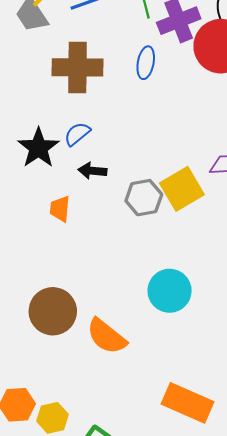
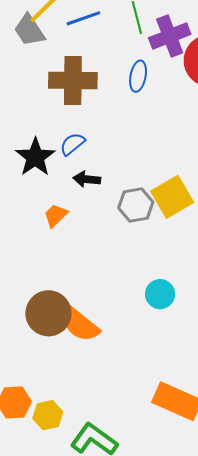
orange trapezoid: (60, 209) -> (56, 215), turned 40
cyan circle: (170, 291) -> (160, 294), size x0.7
orange semicircle: (107, 336) -> (80, 325), moved

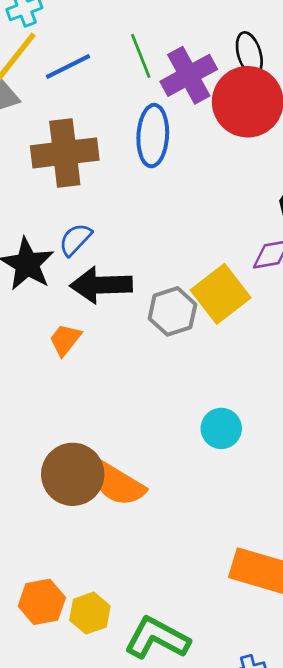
blue ellipse: (138, 76) -> (153, 136), size x1.4
black arrow: (87, 179) -> (101, 285), size x1.6

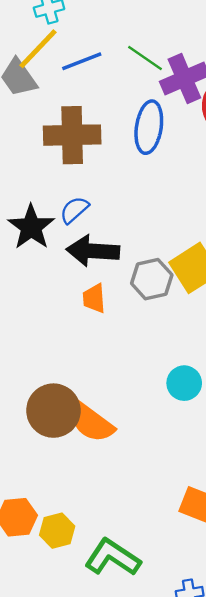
green line: (141, 56) -> (145, 58), turned -39
orange trapezoid: (65, 340) -> (94, 298), moved, turned -48

